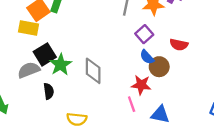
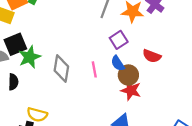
red star: (141, 85) -> (131, 90), moved
pink line: (132, 104) -> (94, 69), moved

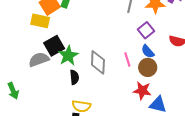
brown circle: (128, 75) -> (148, 67), moved
black semicircle: (13, 82) -> (74, 77), moved
red star: (131, 90) -> (142, 91), moved

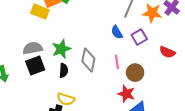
black square: (54, 46) -> (35, 66), moved
blue semicircle: (148, 51) -> (117, 32), moved

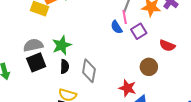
gray diamond: (88, 60) -> (89, 71), moved
pink line: (117, 62) -> (125, 17), moved
brown circle: (135, 73) -> (149, 67), moved

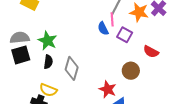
purple square: (139, 31) -> (125, 35), turned -35
green star: (62, 45) -> (48, 41), turned -30

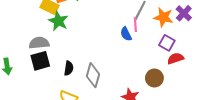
purple square: (125, 35) -> (167, 43), moved
green star: (48, 41) -> (58, 21), moved
red semicircle: (151, 52) -> (176, 58), turned 133

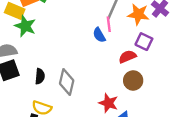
red semicircle: (176, 58) -> (127, 57), moved

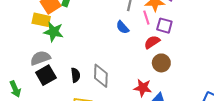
pink line: (109, 24) -> (146, 18), moved

